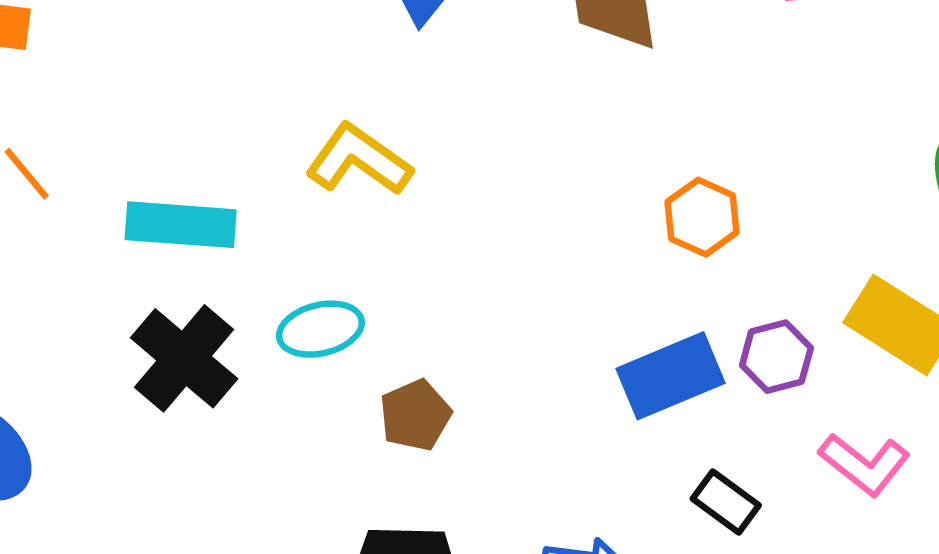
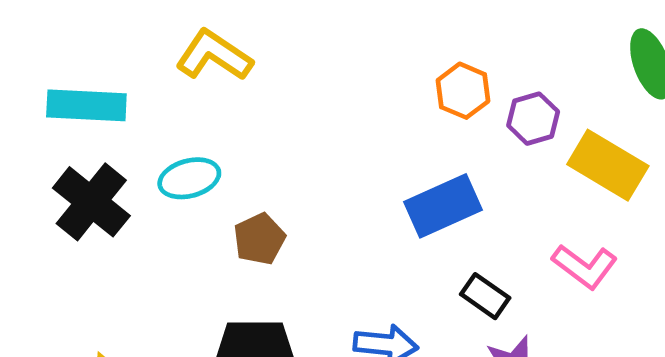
purple hexagon: (776, 357) -> (533, 119), moved

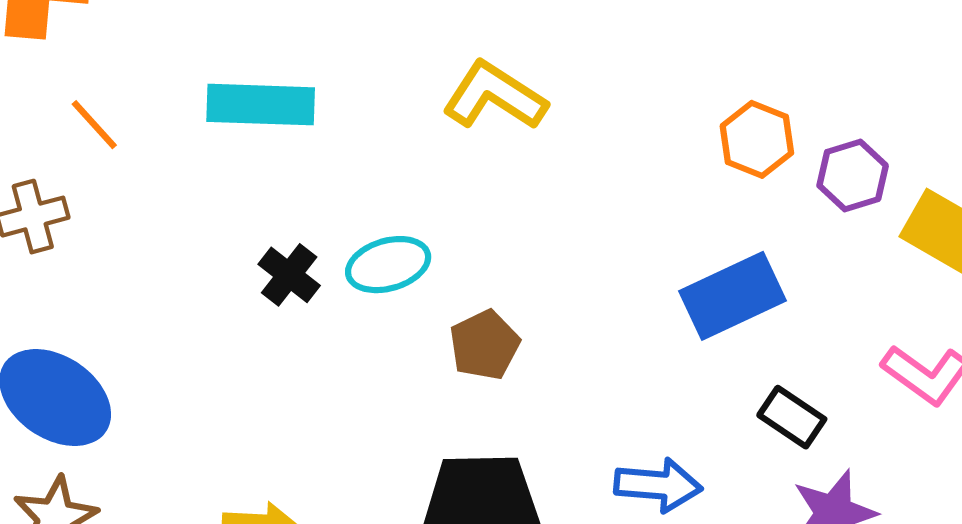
yellow L-shape: (214, 55) -> (495, 96), moved
cyan rectangle: (86, 105) -> (261, 105), moved
black cross: (91, 202) -> (289, 275), moved, size x0.6

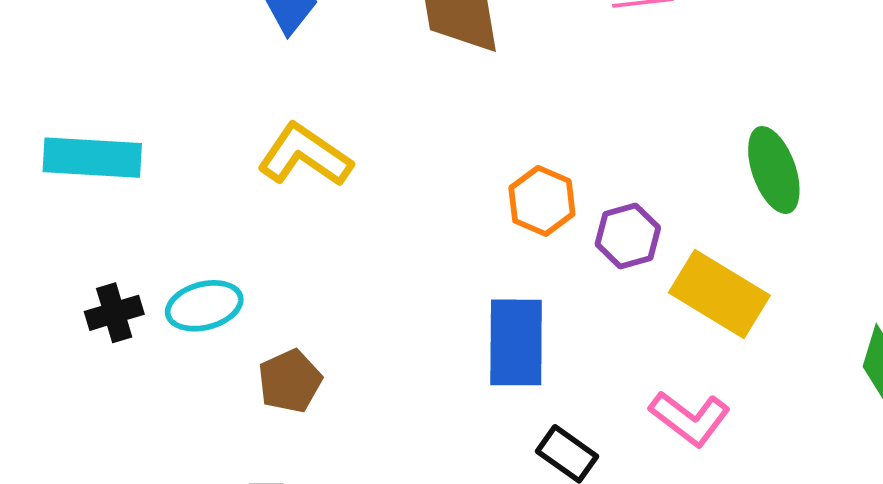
black cross: (289, 275) -> (114, 313), turned 34
blue rectangle: (732, 296) -> (516, 342), turned -66

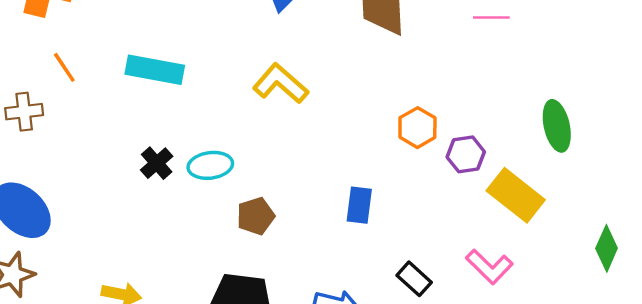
black cross: (114, 313) -> (157, 163), turned -32
blue rectangle: (516, 342) -> (359, 205), moved, size x0.7

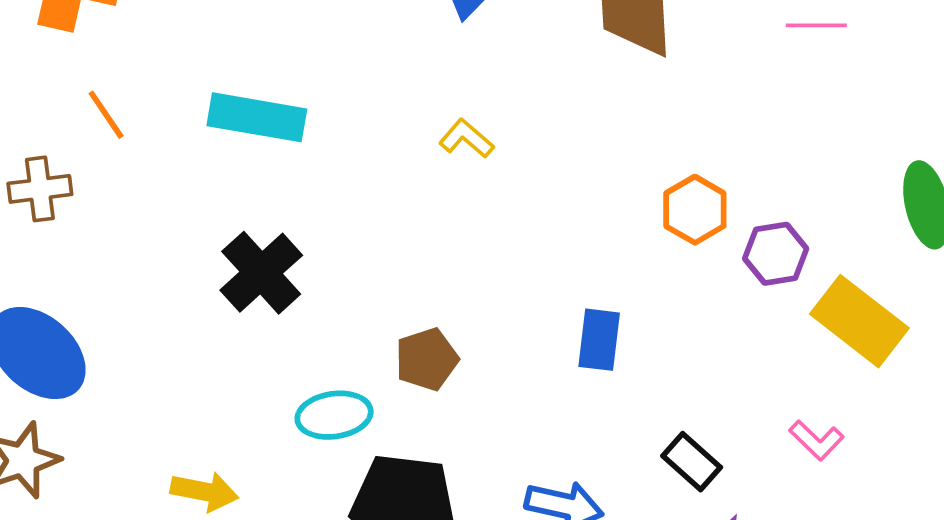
yellow L-shape: (281, 84) -> (466, 139), size x0.6
black cross: (157, 163) -> (261, 273), size x1.5
cyan ellipse: (210, 165) -> (334, 415), moved
pink L-shape: (489, 267) -> (816, 440), size x0.7

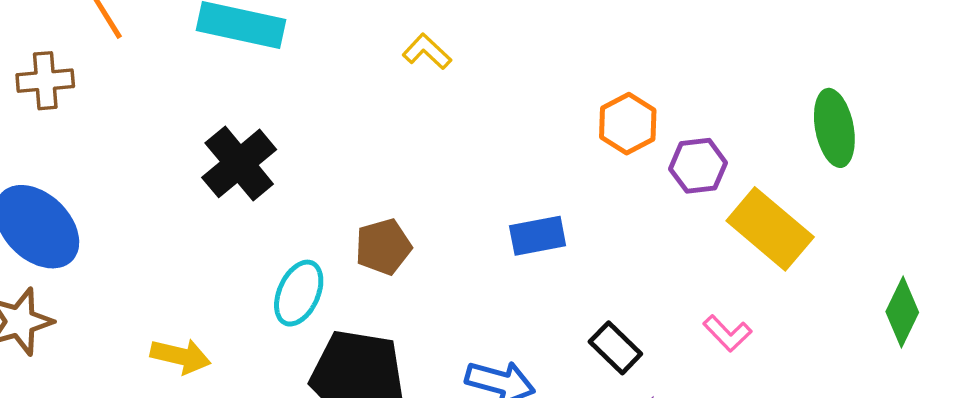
blue rectangle: (599, 340) -> (538, 236), turned 70
cyan ellipse: (334, 415) -> (299, 293), turned -60

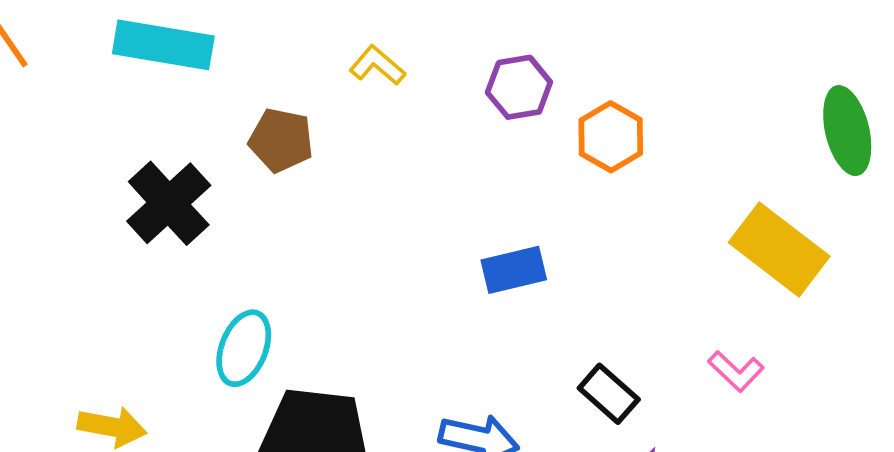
purple hexagon: (698, 166) -> (519, 87), moved
brown pentagon: (383, 247) -> (281, 140), moved, turned 30

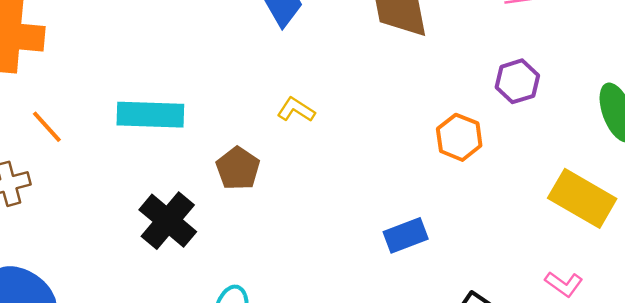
purple hexagon: (519, 87) -> (517, 81), moved
brown pentagon: (281, 140) -> (238, 168), turned 30

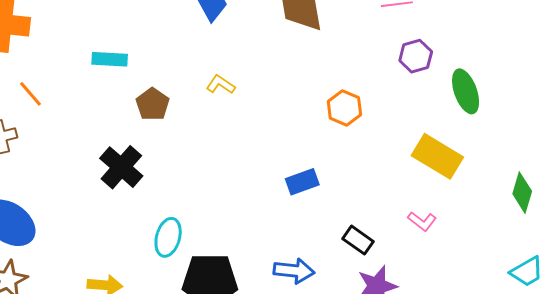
purple hexagon: (517, 81) -> (416, 56), moved
cyan rectangle: (150, 115) -> (110, 59), moved, size x0.7
brown pentagon: (238, 168) -> (152, 104), moved

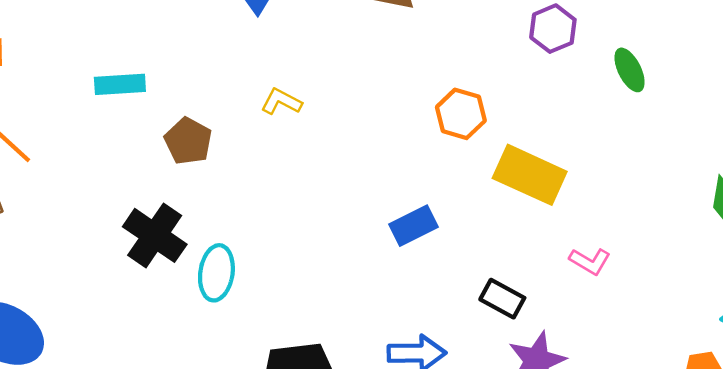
green ellipse: (466, 91) -> (630, 70), size x0.7
yellow rectangle: (437, 156) -> (530, 175), moved
cyan ellipse: (168, 237) -> (216, 273), moved

